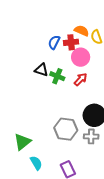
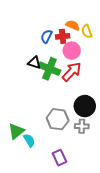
green cross: (57, 76) -> (49, 69), size x1.5
red arrow: (81, 79) -> (72, 72), size x1.5
cyan semicircle: (36, 163) -> (29, 140), moved

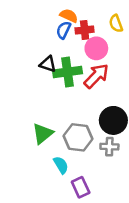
orange semicircle: (73, 25) -> (69, 16), moved
green cross: (49, 69) -> (68, 72), turned -30
green triangle: (16, 131) -> (43, 134), moved
cyan semicircle: (29, 140) -> (61, 165), moved

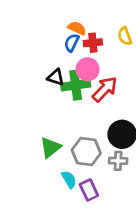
pink circle: (96, 48) -> (88, 69), moved
purple rectangle: (81, 187) -> (89, 190), moved

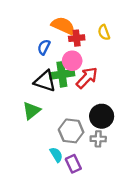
orange semicircle: (77, 28) -> (63, 26), size x1.5
blue semicircle: (72, 43) -> (44, 47), moved
black triangle: (56, 77) -> (45, 81), moved, size x1.5
green triangle: (50, 148) -> (31, 111), moved

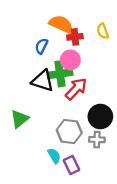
red arrow: (87, 78) -> (76, 89), moved
green triangle: (31, 111) -> (20, 119), moved

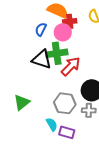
pink circle: (70, 60) -> (63, 32), moved
green triangle: (20, 119) -> (22, 102), moved
purple rectangle: (72, 165) -> (67, 132), turned -49

